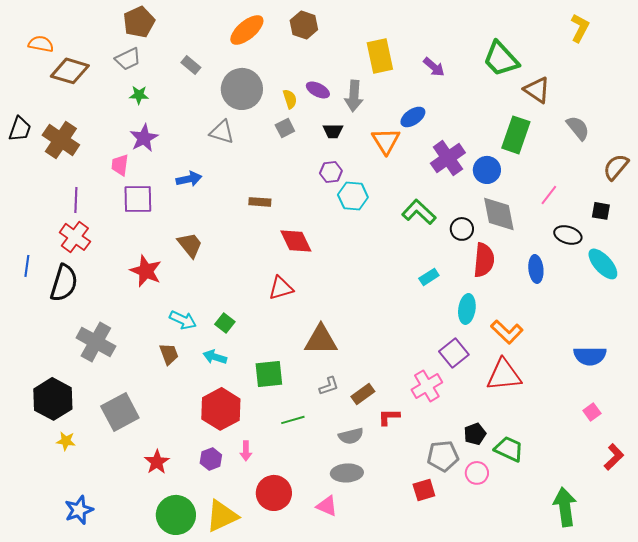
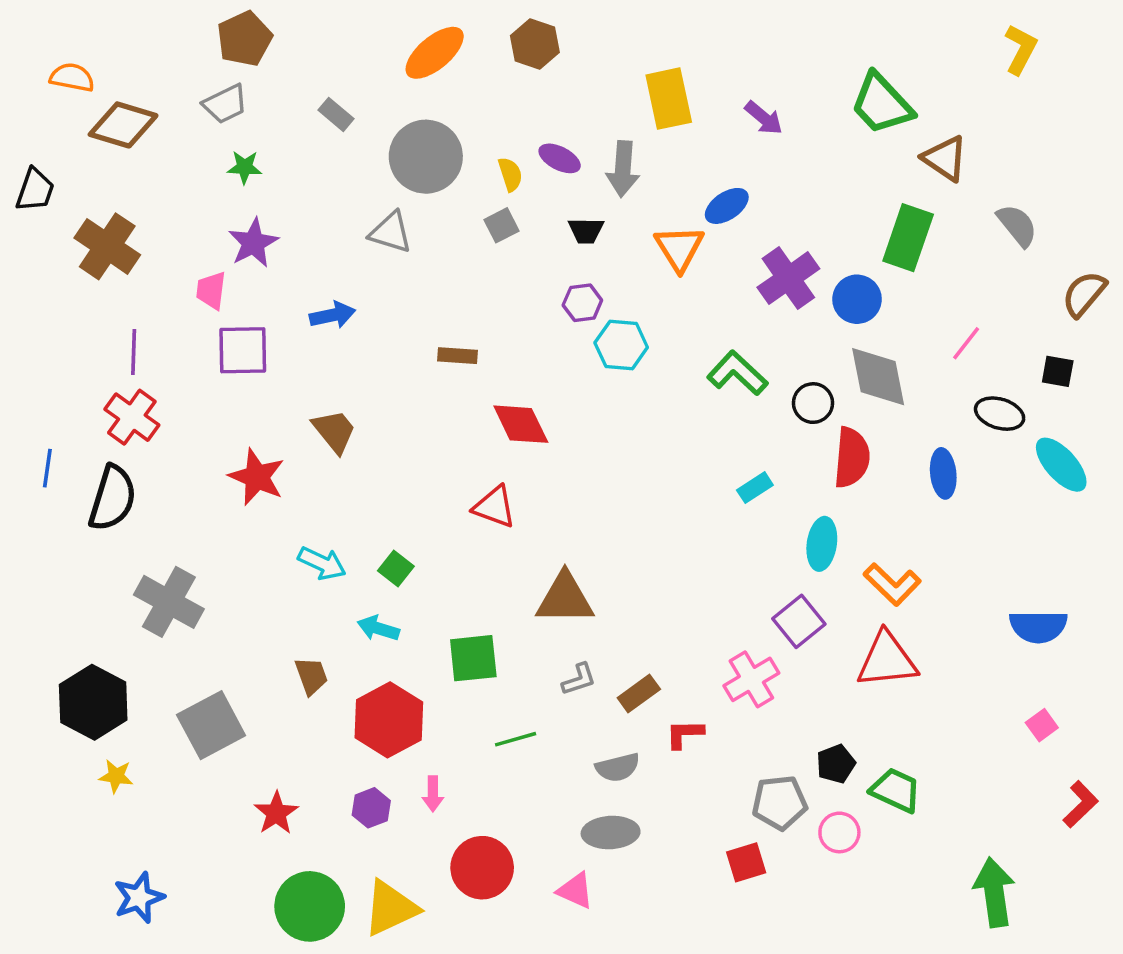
black trapezoid: (20, 129) -> (35, 190), moved
red triangle: (281, 288) -> (494, 507), turned 36
brown trapezoid: (169, 354) -> (311, 676), moved

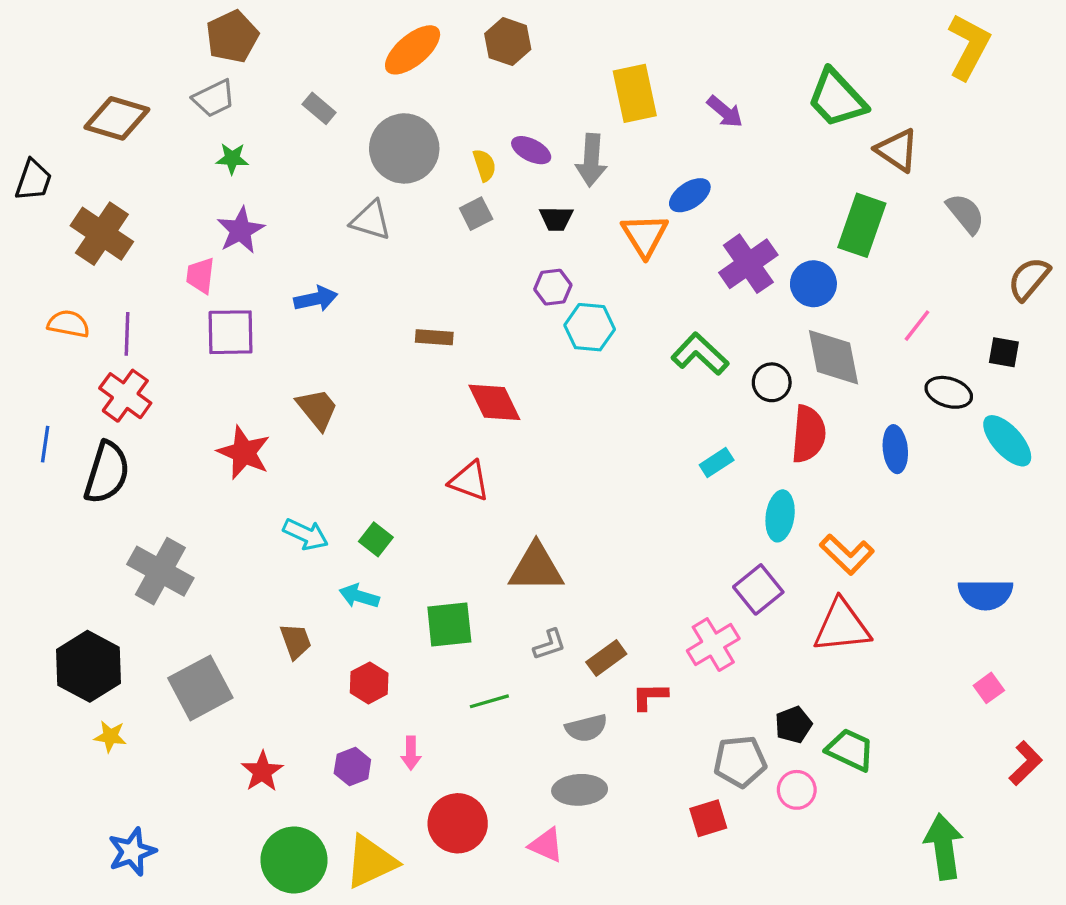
yellow L-shape: (1021, 49) -> (969, 47), size x1.4
orange semicircle: (72, 77) -> (68, 324), moved
red hexagon: (389, 720) -> (369, 683), size x0.6

